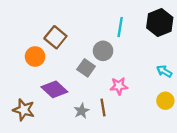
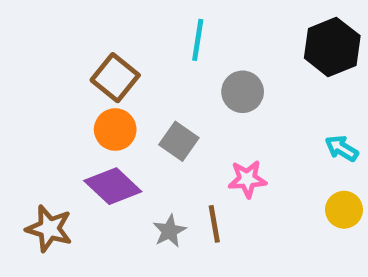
cyan line: (120, 27) -> (198, 40), moved
gray circle: (103, 51) -> (243, 92), moved
orange circle: (35, 57) -> (115, 130), moved

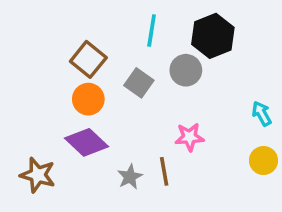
black hexagon: (332, 47) -> (213, 36), moved
gray square: (179, 141) -> (139, 83), moved
cyan arrow: (342, 148) -> (262, 114), turned 30

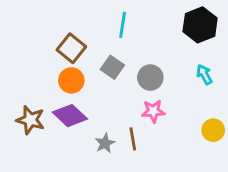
black hexagon: (213, 36) -> (200, 25), moved
gray circle: (186, 70) -> (150, 78), moved
cyan arrow: (262, 114) -> (204, 75), moved
brown star: (38, 175) -> (30, 120), moved

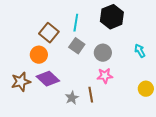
cyan line: (123, 25) -> (76, 23), moved
black hexagon: (200, 25) -> (112, 17), moved
orange circle: (71, 80) -> (39, 55), moved
brown star: (30, 120) -> (21, 82), turned -30

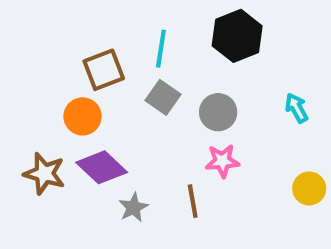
brown square: (49, 33) -> (104, 70), turned 30
brown star: (21, 82) -> (44, 174), turned 30
gray star: (72, 98) -> (133, 208), moved

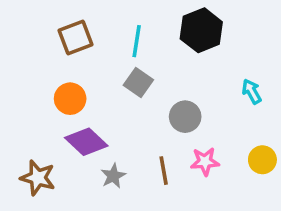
brown square: (104, 70) -> (75, 38), moved
gray circle: (218, 112) -> (185, 117), moved
pink star: (222, 161) -> (205, 162), moved
brown star: (44, 174) -> (38, 178), moved

